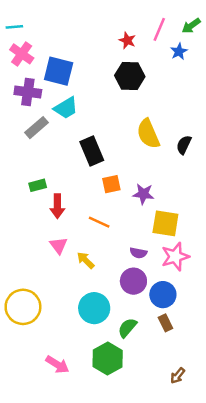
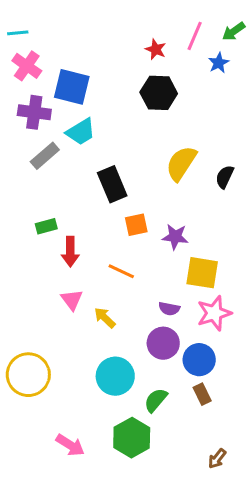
yellow semicircle: (148, 134) -> (181, 163), turned 56

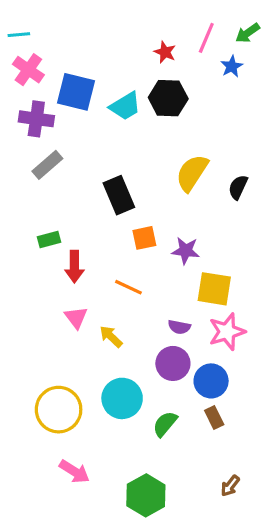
cyan trapezoid: (81, 132) -> (125, 106), moved
yellow circle: (28, 375) -> (59, 410), moved
green hexagon: (132, 438) -> (146, 495), moved

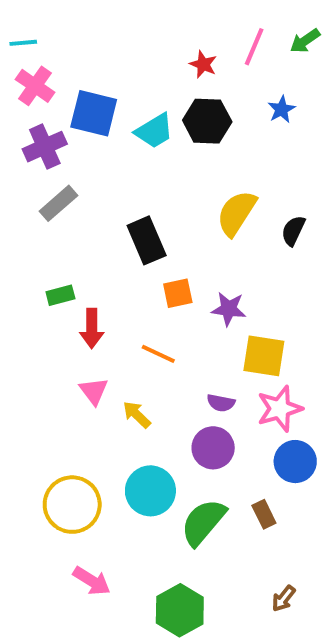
blue star: (232, 66) -> (282, 109), moved
purple cross: (36, 119) -> (45, 147), turned -32
blue circle: (211, 381) -> (295, 462), moved
green semicircle: (165, 424) -> (203, 522), size x1.5

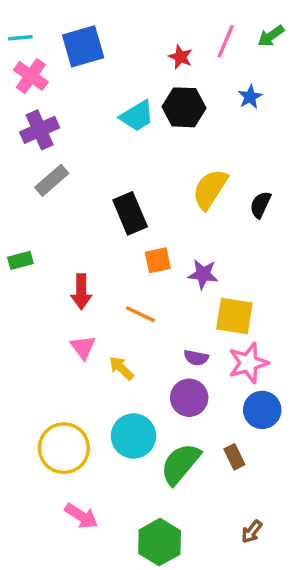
blue square: (94, 113) -> (83, 46), moved, turned -30
green rectangle: (60, 295) -> (20, 260), moved

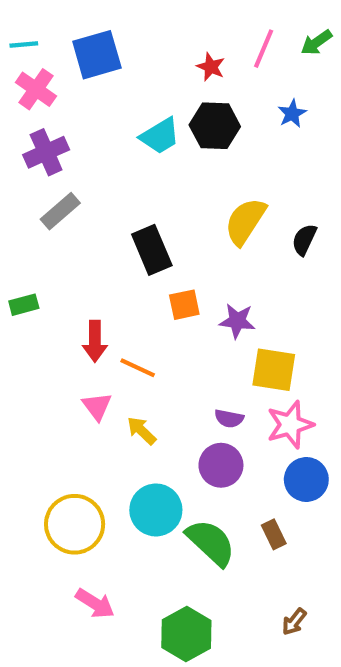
orange line: (140, 314) -> (138, 368), moved
green semicircle: (180, 464) -> (211, 543), turned 93

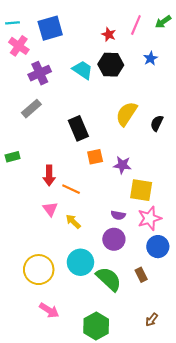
cyan trapezoid: (160, 136) -> (83, 70), turned -115
purple cross: (46, 152) -> (40, 73), moved

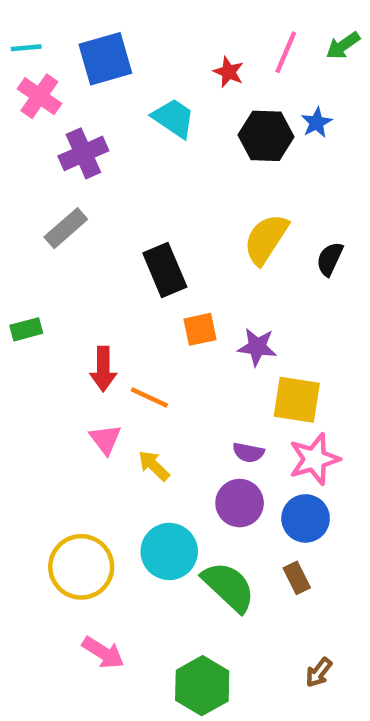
black hexagon: (111, 65) -> (266, 136), moved
cyan trapezoid: (83, 70) -> (174, 118), moved
blue circle: (158, 247) -> (306, 518), moved

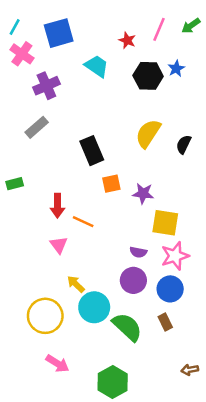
cyan line: (26, 48) -> (15, 27), turned -56
yellow arrow: (154, 466) -> (76, 284), moved
brown arrow: (319, 672) -> (190, 370), moved, turned 42

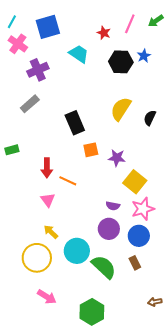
yellow square: (165, 223) -> (135, 182), turned 30
yellow arrow: (76, 284) -> (51, 232), moved

